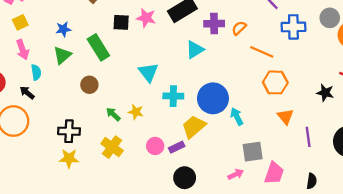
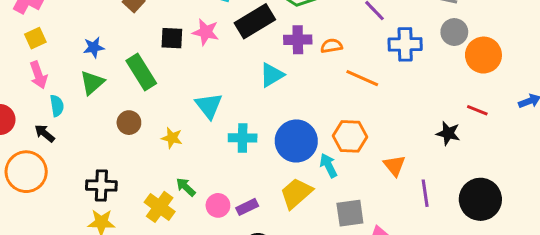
orange semicircle: (239, 28) -> (332, 46), turned 35
orange hexagon: (275, 82) -> (350, 136), moved
yellow star: (136, 112) -> (172, 138), moved
green arrow: (113, 114) -> (186, 187), moved
yellow trapezoid: (194, 127) -> (296, 193), moved

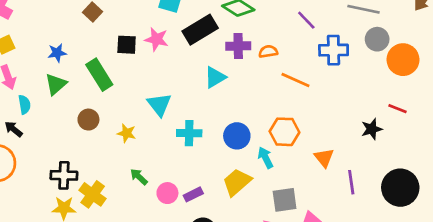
black star: (448, 133) -> (372, 129), turned -30
blue circle: (296, 141) -> (237, 136), size x0.7
yellow cross: (160, 207) -> (93, 194), moved

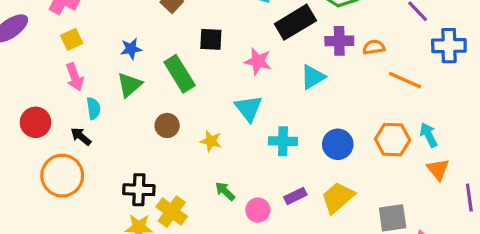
pink star: (157, 39) -> (258, 61), moved
cyan arrow: (265, 158) -> (429, 135), moved
purple rectangle: (193, 194) -> (295, 196), moved

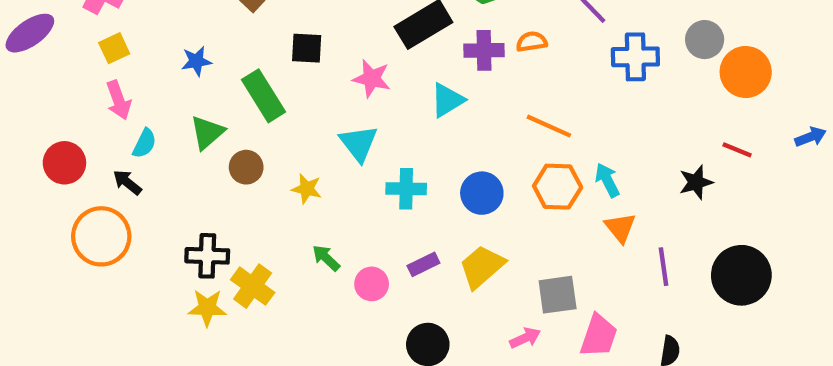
orange semicircle: (374, 47) -> (532, 42), moved
orange line: (405, 80) -> (549, 126), moved
green triangle: (129, 85) -> (207, 133), moved
cyan semicircle: (93, 108) -> (145, 143), turned 35

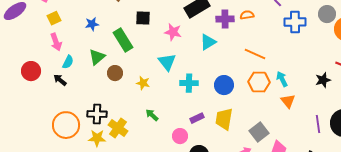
orange circle: (101, 236) -> (66, 125), moved
yellow trapezoid: (482, 267) -> (224, 119), turned -40
purple line: (664, 267) -> (318, 124), moved
pink circle: (372, 284) -> (180, 136), moved
gray square: (558, 295) -> (259, 132), turned -30

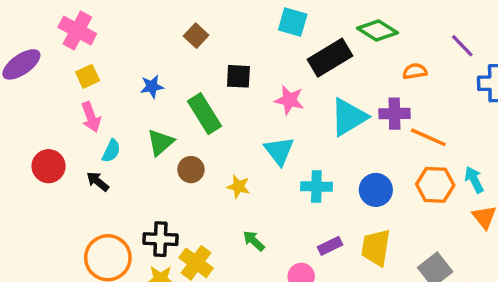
purple cross: (225, 19) -> (394, 114), moved
cyan triangle: (208, 42) -> (349, 117), size x1.4

